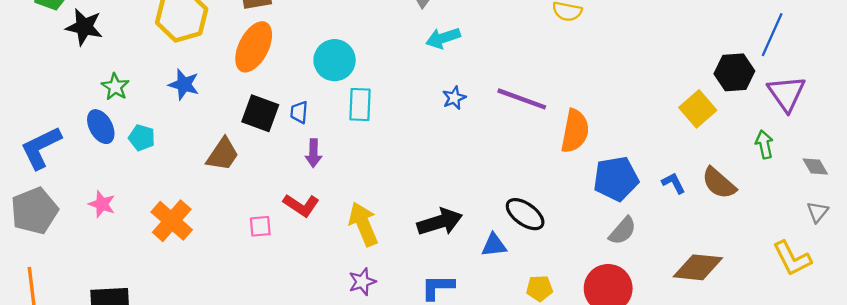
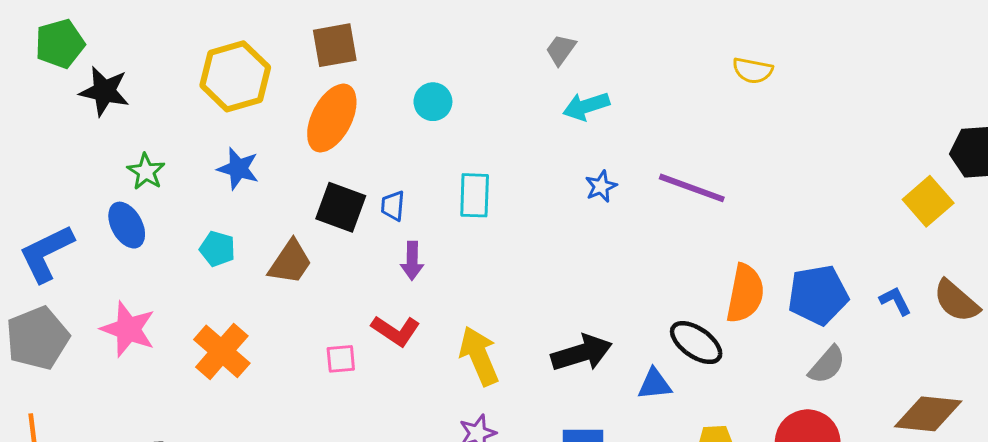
cyan circle: (335, 60) -> (433, 102), moved, size x0.7
orange semicircle: (575, 131) -> (745, 293), moved
cyan pentagon: (142, 138) -> (217, 249), moved
pink star: (102, 204) -> (128, 329), size x1.5

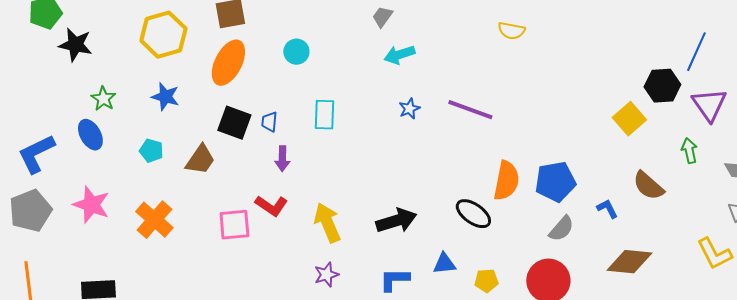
blue L-shape: (895, 301) -> (607, 209), moved
pink square: (341, 359) -> (234, 225), size x1.6
blue triangle: (654, 384) -> (444, 264), moved

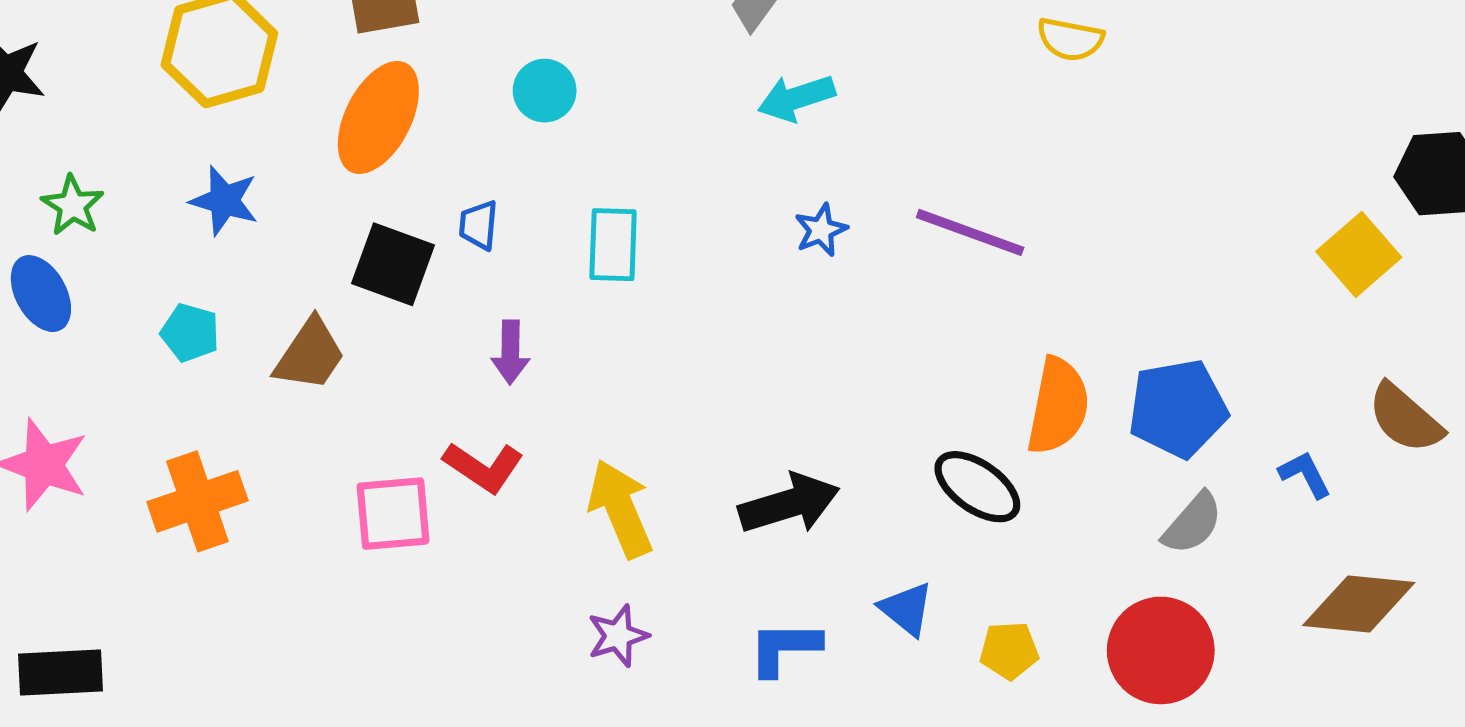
blue trapezoid: (269, 122) -> (479, 225), moved
orange cross: (154, 220) -> (197, 501), turned 30
blue triangle: (444, 264) -> (906, 609), turned 45

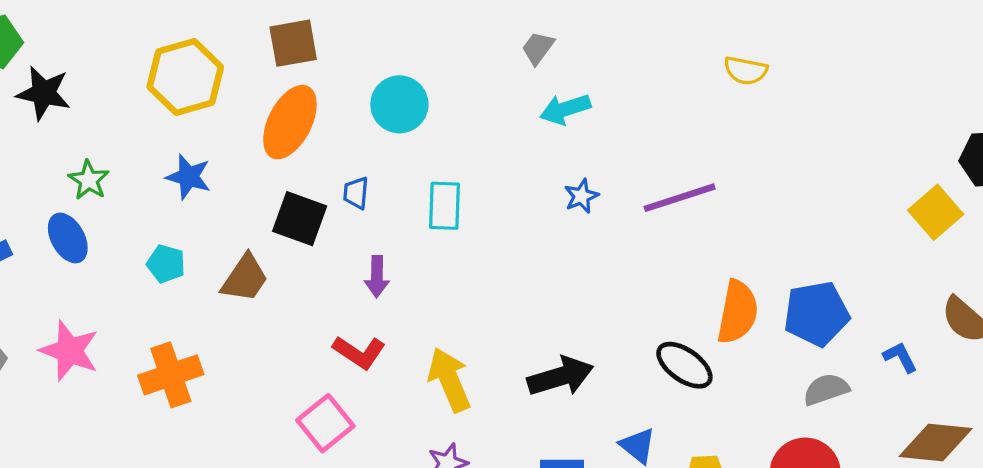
cyan circle: (545, 91) -> (399, 104), size x1.4
purple line: (970, 232) -> (680, 198), turned -38
pink square: (393, 514) -> (325, 423), moved, turned -34
gray semicircle: (1193, 523) -> (826, 389), turned -150

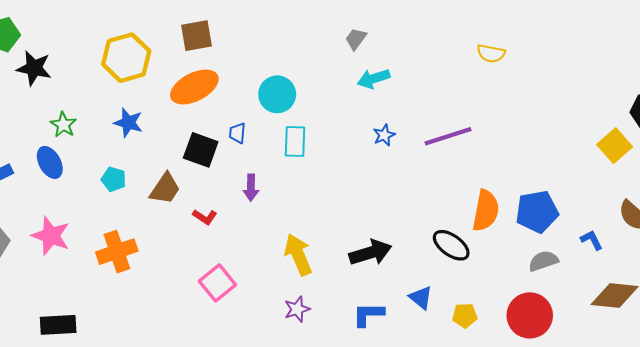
cyan circle: (399, 104) -> (277, 94), moved
orange ellipse: (290, 122) -> (194, 87), turned 36
red L-shape: (359, 352) -> (205, 217), moved, size x0.7

